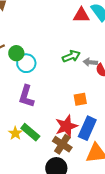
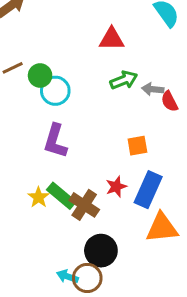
red triangle: (81, 15) -> (112, 39), moved
red star: (66, 126) -> (116, 187), size x0.6
brown cross: (62, 144) -> (84, 205), moved

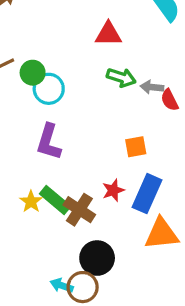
green arrow: (124, 80) -> (121, 77), turned 40

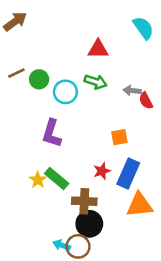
green arrow: (121, 77) -> (96, 82), moved
cyan circle: (49, 89) -> (65, 92), moved
brown cross: (79, 210) -> (84, 201), moved, turned -30

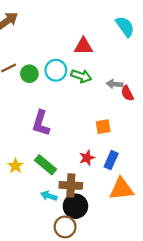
cyan circle: (65, 92) -> (56, 70), moved
blue rectangle: (128, 174) -> (111, 160), size x0.7
yellow star: (38, 180) -> (16, 166), moved
cyan arrow: (62, 245) -> (49, 196), moved

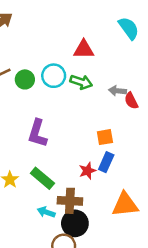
blue rectangle: (111, 160) -> (106, 162), moved

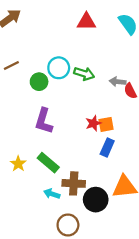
red triangle: (84, 49) -> (86, 22), moved
green circle: (25, 79) -> (39, 82), moved
red star: (87, 171) -> (93, 123), moved
black circle: (75, 223) -> (96, 200), moved

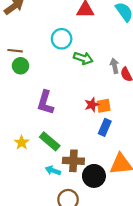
brown line: (11, 66) -> (15, 51), turned 32
cyan circle: (59, 68) -> (62, 39), moved
green circle: (39, 82) -> (21, 66), moved
gray arrow: (118, 82) -> (114, 66), turned 72

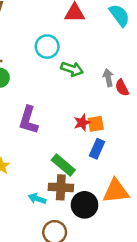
green rectangle: (50, 141) -> (63, 165), moved

